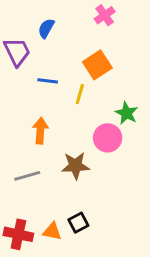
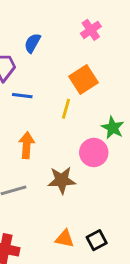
blue line: (48, 81) -> (22, 96), moved
black square: (78, 223) -> (97, 240), moved
orange triangle: (52, 231) -> (65, 239), moved

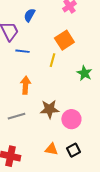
pink circle: (94, 153) -> (71, 119), moved

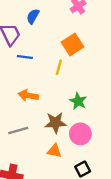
green star: (84, 73) -> (78, 101), moved
orange arrow: (25, 85) -> (28, 95), turned -84
orange triangle: (51, 149) -> (54, 151), moved

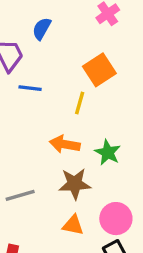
orange arrow: (28, 95) -> (65, 144), moved
pink circle: (80, 134) -> (116, 219), moved

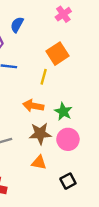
pink circle: (116, 219) -> (68, 139), moved

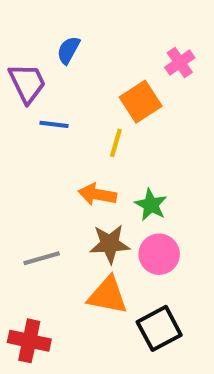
pink cross: (63, 14) -> (180, 62), moved
orange triangle: (39, 163) -> (108, 295), size x1.5
black square: (68, 181) -> (159, 328), size x1.5

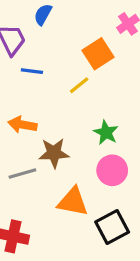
yellow line: (116, 143) -> (79, 85), turned 35
orange arrow: (97, 194) -> (22, 125), moved
brown star: (110, 244) -> (54, 153), moved

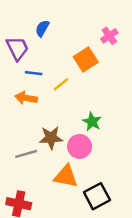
yellow line: (79, 85) -> (61, 84), moved
orange arrow: (22, 125) -> (26, 98), moved
pink circle: (112, 170) -> (80, 146), moved

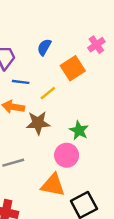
blue semicircle: (42, 28) -> (44, 47), moved
brown star: (51, 138) -> (38, 123), moved

